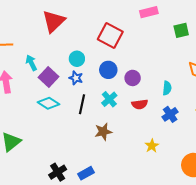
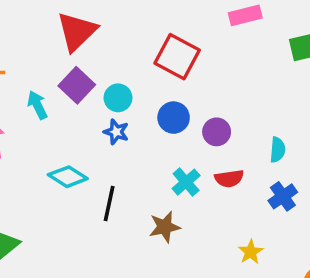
purple square: (49, 77) -> (77, 85), moved
cyan cross: (109, 99) -> (186, 182), moved
black line: (82, 104) -> (109, 204), moved

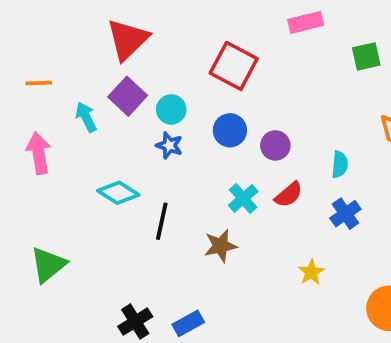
red semicircle: (229, 178) -> (289, 195), turned -32

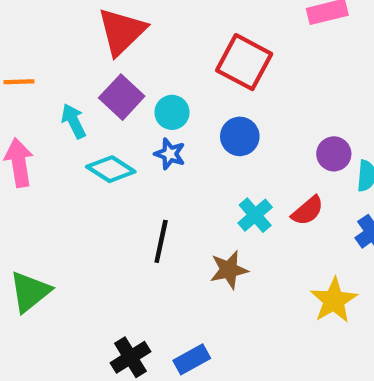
purple circle: (275, 145) -> (334, 154), moved
cyan diamond: (118, 193) -> (111, 169), moved
yellow star: (311, 272) -> (334, 300), size x1.5

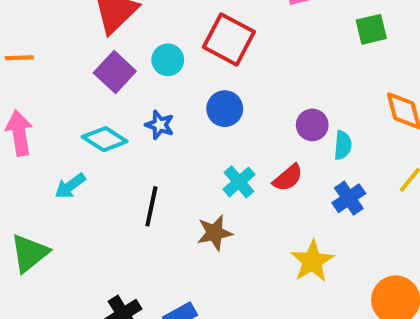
cyan circle: (172, 112) -> (168, 60), moved
cyan arrow: (74, 121) -> (70, 186), moved, turned -100

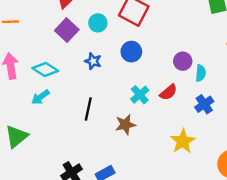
cyan diamond: (105, 139) -> (45, 70), moved

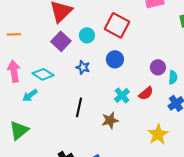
cyan arrow: (40, 97) -> (30, 95), moved

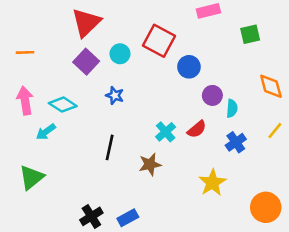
blue circle: (115, 59) -> (189, 67), moved

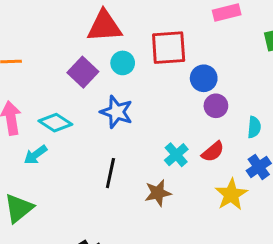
red triangle: (86, 23) -> (104, 26), moved, turned 40
red square: (159, 41) -> (169, 48), turned -32
blue star: (115, 95) -> (117, 112), size x1.5
purple circle: (212, 95) -> (216, 106), moved
yellow star: (212, 183) -> (231, 194), moved

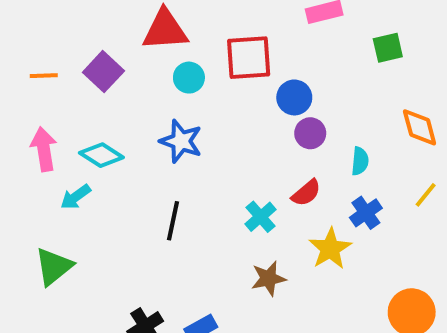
purple square: (83, 72) -> (103, 72), moved
cyan cross: (176, 155) -> (261, 217), moved
brown star: (158, 193) -> (268, 278), moved

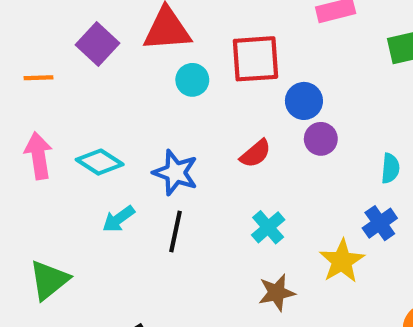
purple square: (103, 72) -> (98, 44), moved
blue star: (181, 141) -> (175, 173), moved
cyan semicircle: (360, 161) -> (390, 168), moved
red semicircle: (306, 193) -> (255, 154), moved
cyan arrow: (76, 197) -> (119, 219), moved

